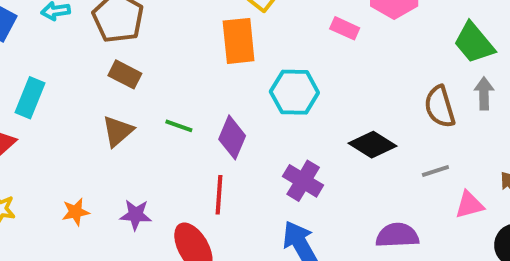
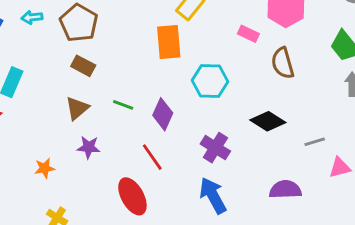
brown semicircle: (440, 107) -> (283, 63), moved
red line: (219, 195) -> (152, 157), turned -40
purple star: (136, 215) -> (89, 147), moved

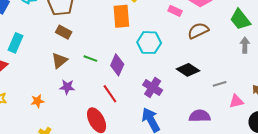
brown semicircle: (283, 63) -> (198, 31), turned 80

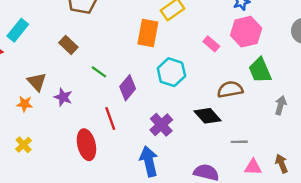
green trapezoid: (240, 19) -> (260, 70), moved
brown semicircle: (198, 31) -> (230, 89), moved
brown rectangle: (64, 32) -> (68, 45), moved
brown triangle: (59, 61) -> (37, 82), moved, turned -48

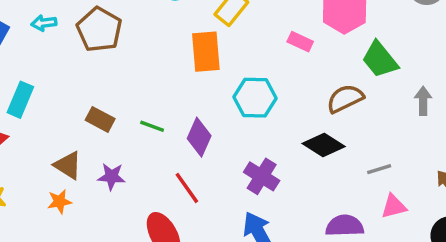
brown rectangle: (68, 45) -> (100, 119), moved
pink triangle: (253, 167) -> (394, 206), moved

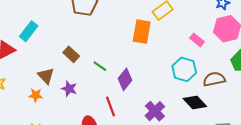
cyan hexagon: (255, 98) -> (184, 69), moved

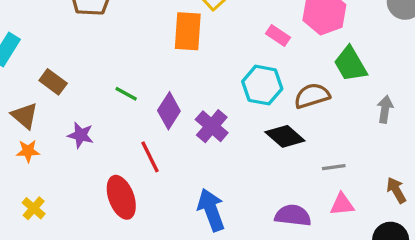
brown rectangle: (71, 54) -> (53, 82), moved
brown triangle: (46, 76) -> (25, 116), moved
purple cross: (155, 111) -> (212, 126), moved

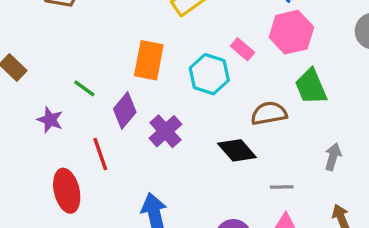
orange rectangle: (188, 31) -> (149, 60), moved
cyan hexagon: (262, 85) -> (209, 74), moved
gray arrow: (385, 109) -> (333, 157), moved
purple star: (81, 135) -> (50, 120), moved

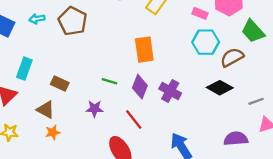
pink rectangle: (243, 49) -> (200, 13), moved
cyan hexagon: (209, 74) -> (206, 42), moved

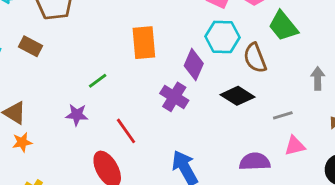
brown semicircle: (232, 57) -> (255, 58), turned -85
green line: (109, 81) -> (98, 81), turned -56
brown rectangle: (60, 83) -> (30, 46), moved
purple diamond: (140, 87) -> (194, 65), moved

